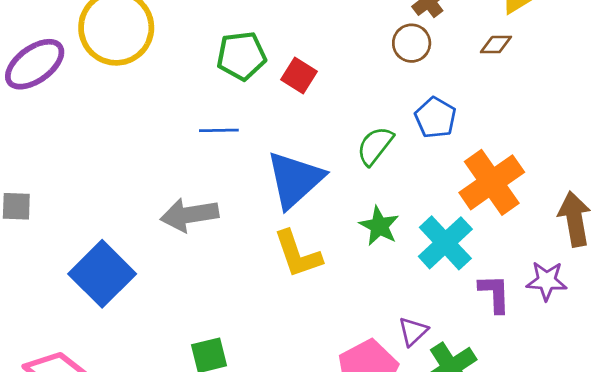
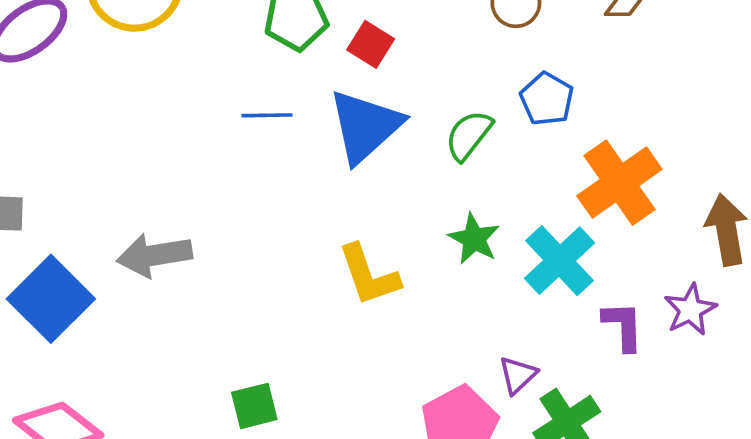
blue triangle: (295, 180) -> (365, 126), moved
gray arrow: (189, 215) -> (154, 255), moved
blue square: (102, 274) -> (51, 299), moved
purple star: (547, 281) -> (690, 310), turned -30

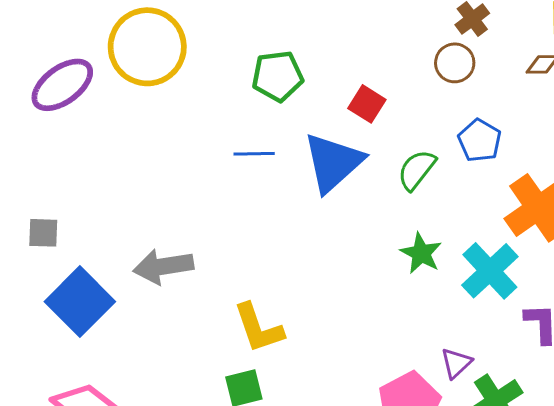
red square: (371, 44) -> (367, 104), moved
yellow L-shape: (369, 275) -> (259, 328), moved

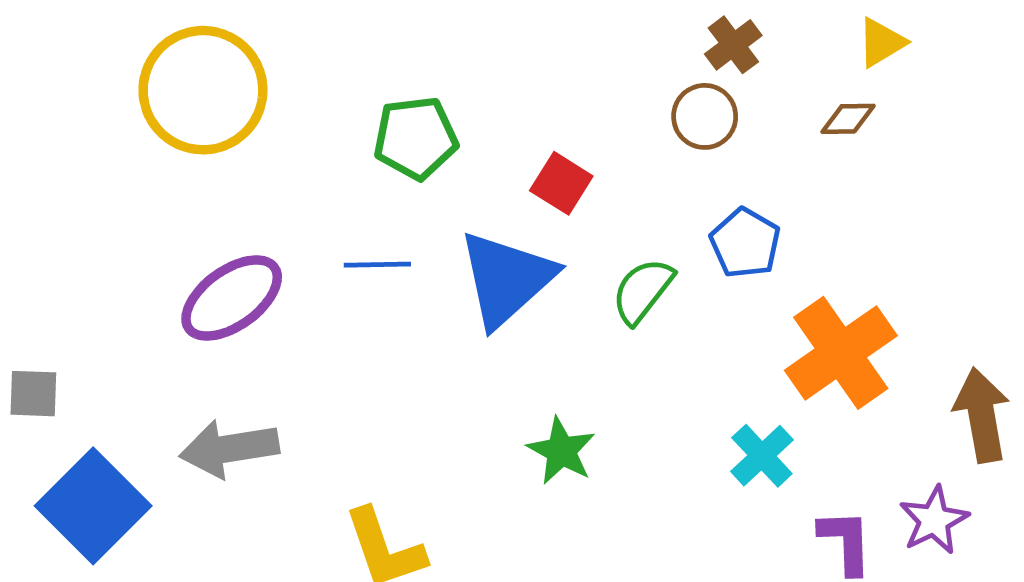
purple ellipse: (62, 85) -> (232, 298), moved
green star: (421, 253) -> (561, 451), moved
cyan cross: (490, 271) -> (762, 456), size x0.7

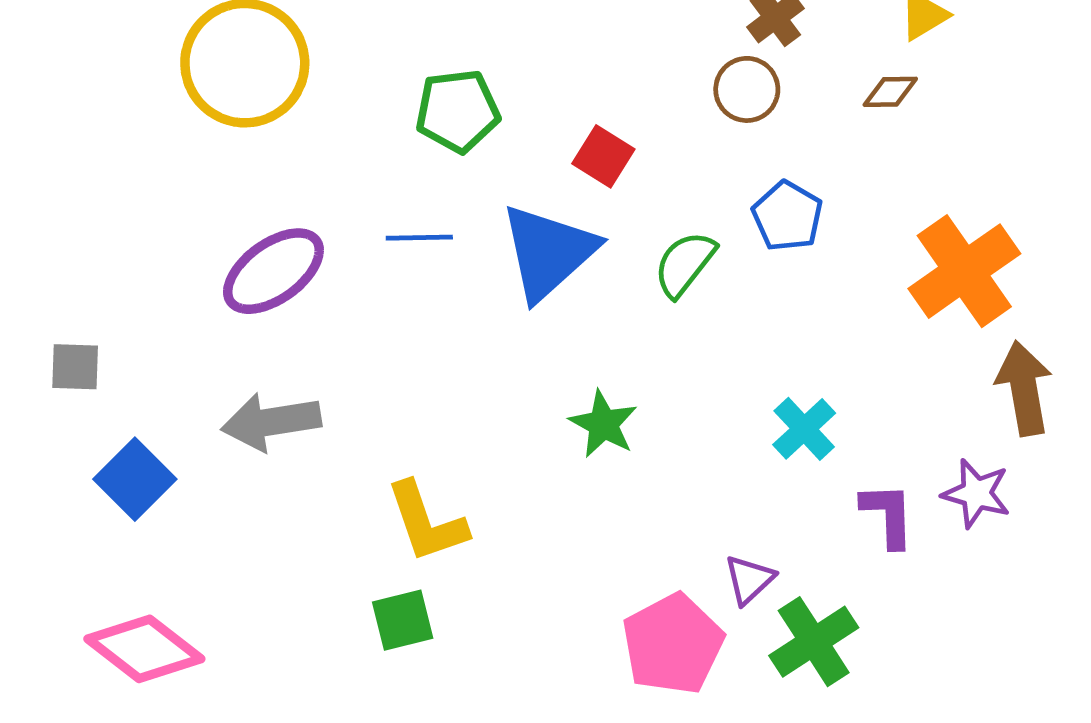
orange cross: (841, 353) -> (964, 271), moved
blue square: (93, 506) -> (135, 479), size x0.7
purple star: (934, 520) -> (976, 493), turned -30

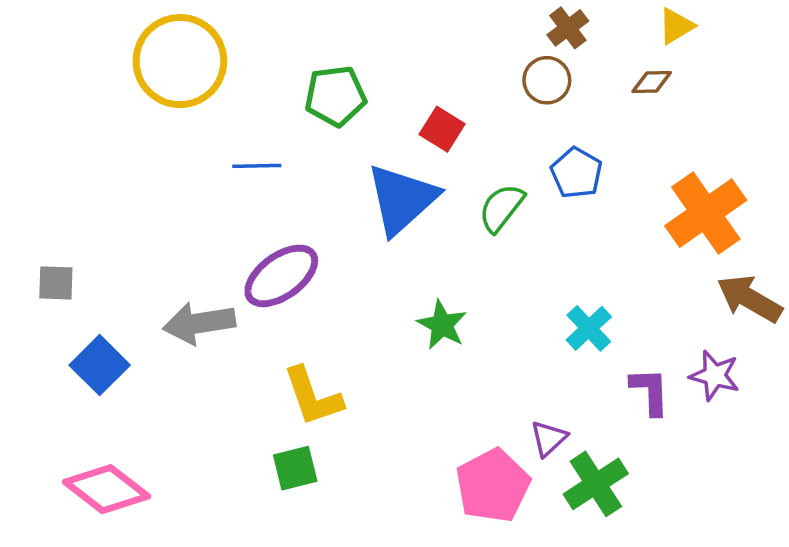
blue line: (419, 238) -> (257, 166), moved
purple ellipse: (273, 271) -> (281, 276), moved
brown arrow: (1024, 388) -> (750, 299), turned -50

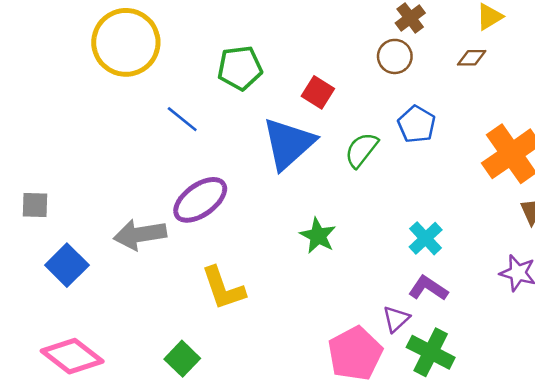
blue line: (257, 166) -> (182, 119), turned 40
purple L-shape: (650, 391) -> (428, 288), moved, turned -54
green square: (295, 468) -> (182, 359), moved, turned -32
green cross: (596, 484) -> (431, 352), turned -30

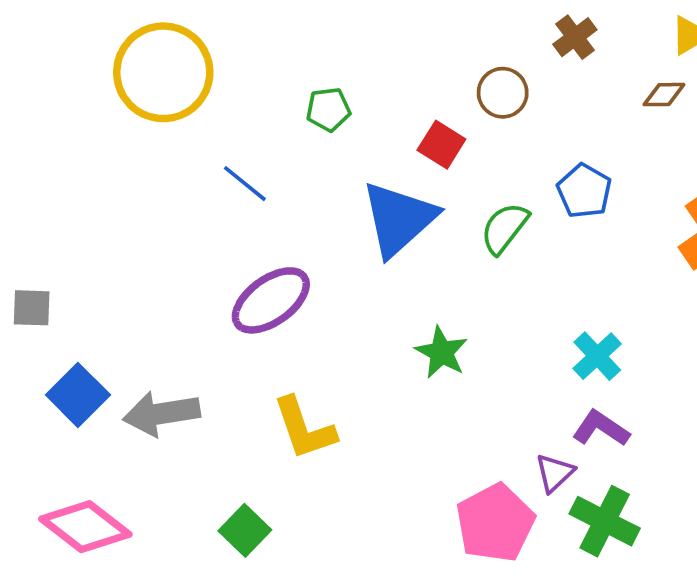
brown circle: (395, 56) -> (503, 93), moved
green pentagon: (240, 68) -> (328, 109), size x0.7
gray arrow: (140, 234) -> (161, 414), moved

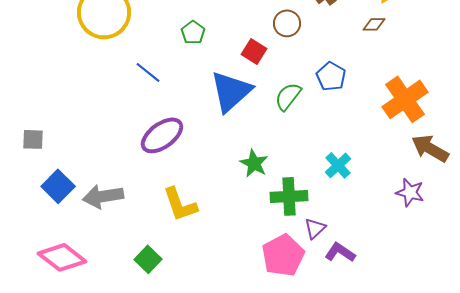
green pentagon: (328, 109) -> (193, 32), turned -30
purple L-shape: (601, 428) -> (340, 252), moved
green cross: (605, 521) -> (289, 196), moved, turned -30

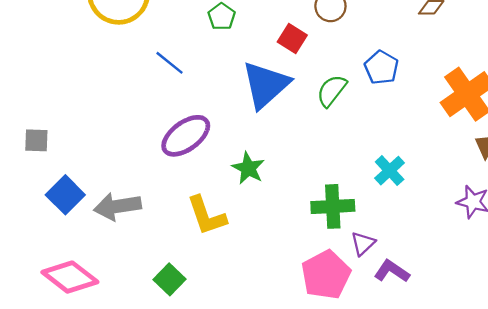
green star: (254, 163) -> (248, 168), moved

